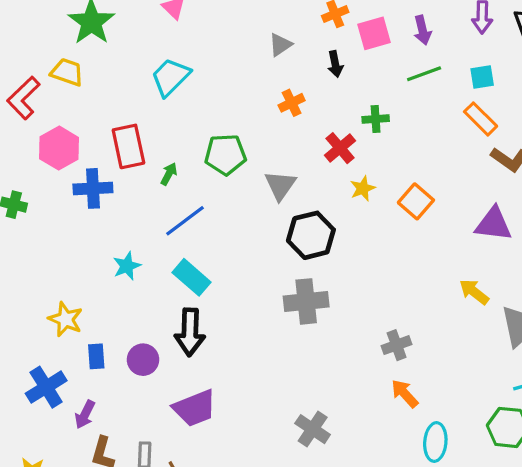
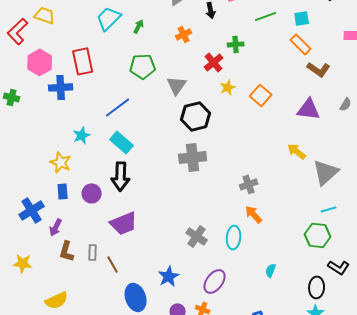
green arrow: (169, 174) -> (139, 26), moved
yellow star: (65, 319) -> (61, 162), moved
cyan ellipse: (435, 442) -> (234, 237), moved

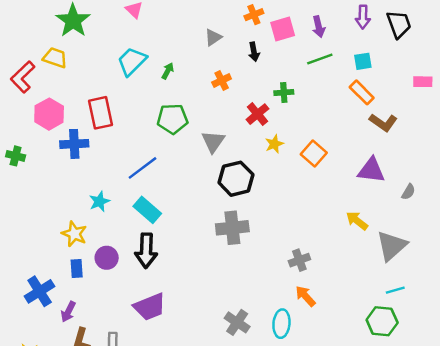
gray semicircle: (346, 104) -> (408, 192), moved
purple circle: (92, 193) -> (107, 258), moved

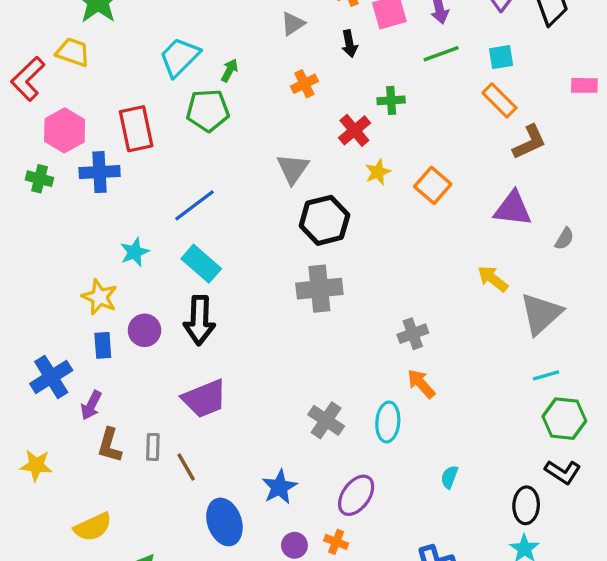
green pentagon: (172, 119) -> (208, 110), moved
brown L-shape: (383, 122) -> (529, 142), turned -60
green cross: (16, 156) -> (40, 179), moved
green hexagon: (382, 321) -> (564, 419), moved

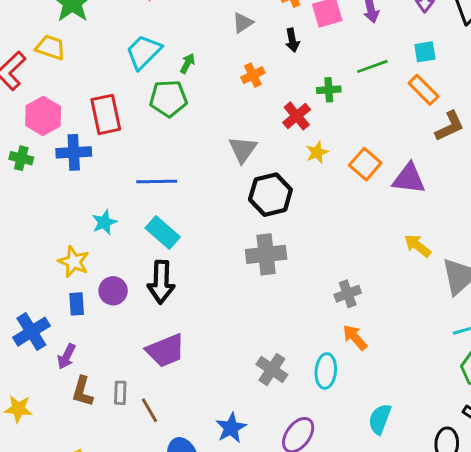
green line: (441, 54) -> (372, 66), moved
blue line: (194, 205) -> (157, 182), turned 36
purple triangle: (513, 209) -> (409, 179), moved
cyan semicircle: (449, 477) -> (380, 419), size x1.5

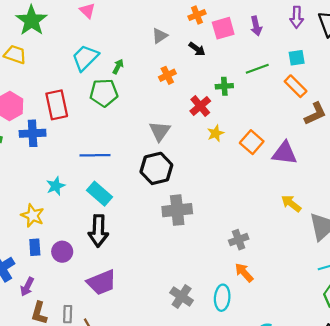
black arrow: (292, 40) -> (197, 49), turned -42
black hexagon: (270, 195) -> (156, 168), moved
purple circle: (113, 291) -> (62, 252), moved

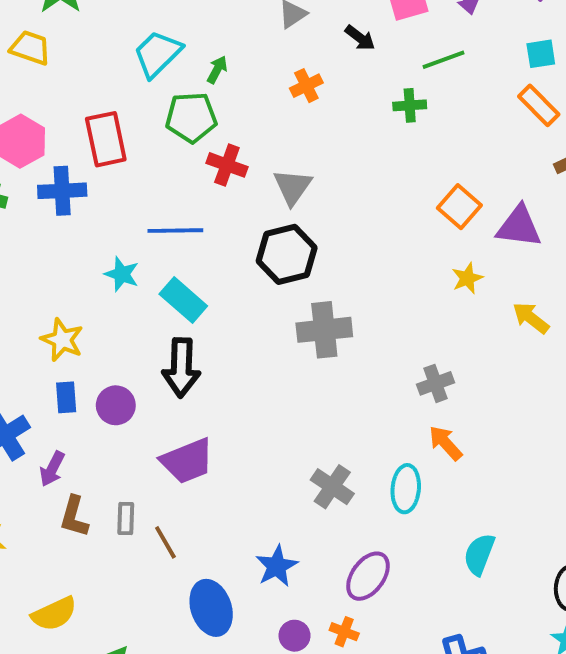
green line: (257, 69) -> (443, 60), moved
red cross: (200, 106) -> (227, 165), moved, turned -30
yellow star: (216, 133) -> (467, 278), moved
cyan star: (56, 186) -> (122, 274), moved, turned -30

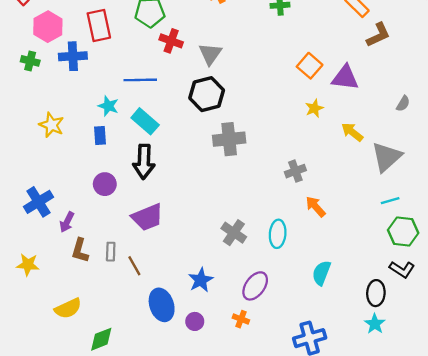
yellow star: (62, 340) -> (51, 125), moved
blue rectangle: (66, 397) -> (100, 136), moved
orange arrow: (445, 443) -> (316, 207), moved
purple circle: (295, 636) -> (195, 321), moved

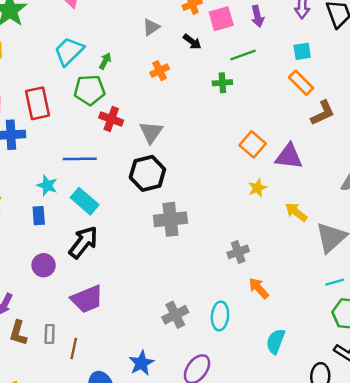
black arrow: (144, 162) -> (83, 242), turned -144
gray cross: (234, 233) -> (175, 315), turned 30
brown line: (134, 266) -> (74, 349), turned 42
cyan semicircle: (321, 273) -> (276, 341), moved

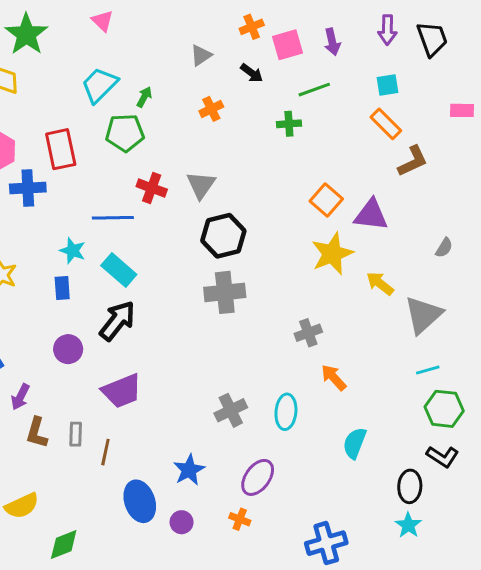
red cross: (111, 119) -> (152, 188), moved
black hexagon: (147, 173) -> (223, 236), moved
yellow star: (257, 188) -> (332, 254), size x1.8

